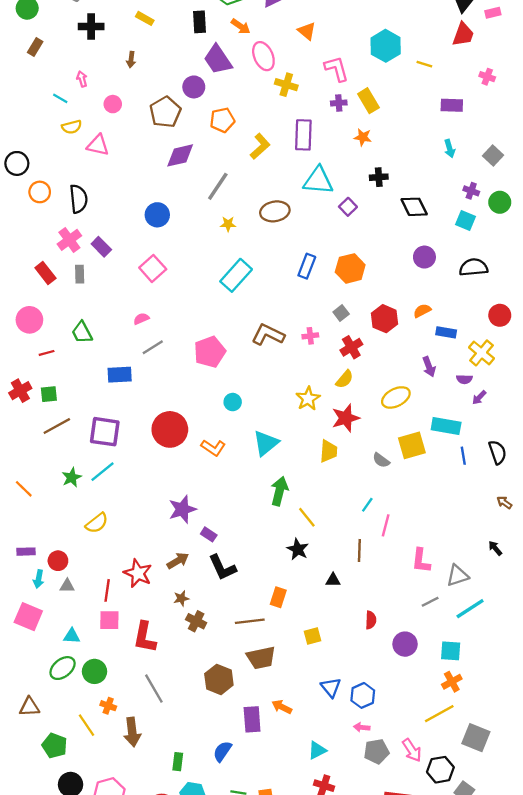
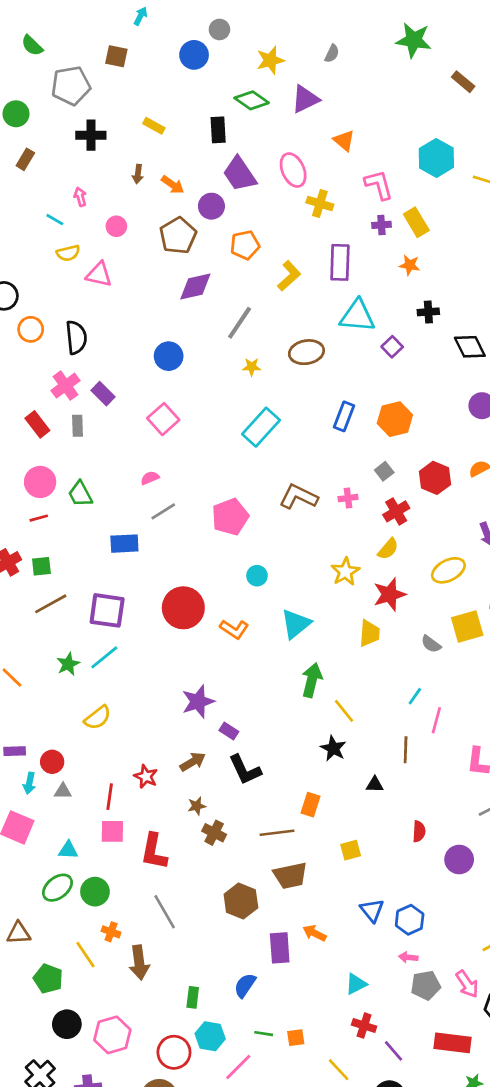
orange arrow: (241, 26) -> (173, 185), moved
pink circle: (29, 320) -> (40, 482), moved
red star: (138, 573) -> (146, 777), size x0.7

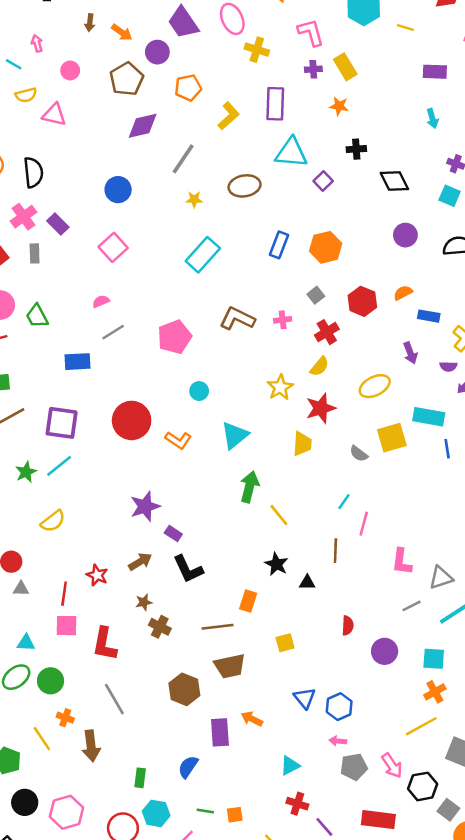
black star: (333, 748) -> (276, 564), moved

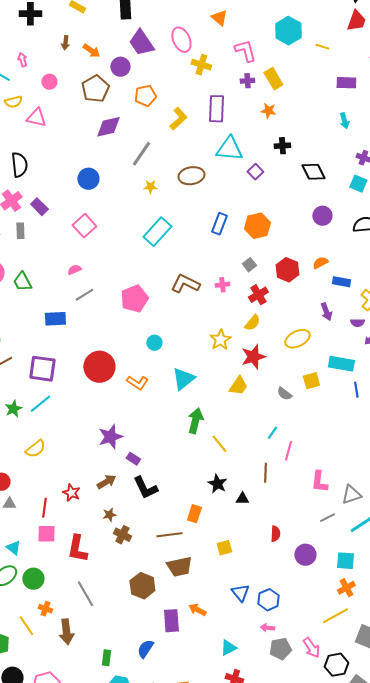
yellow square: (392, 438) -> (311, 381), size x0.7
yellow trapezoid: (302, 444) -> (238, 386), turned 30
cyan triangle: (26, 643) -> (13, 548), turned 35

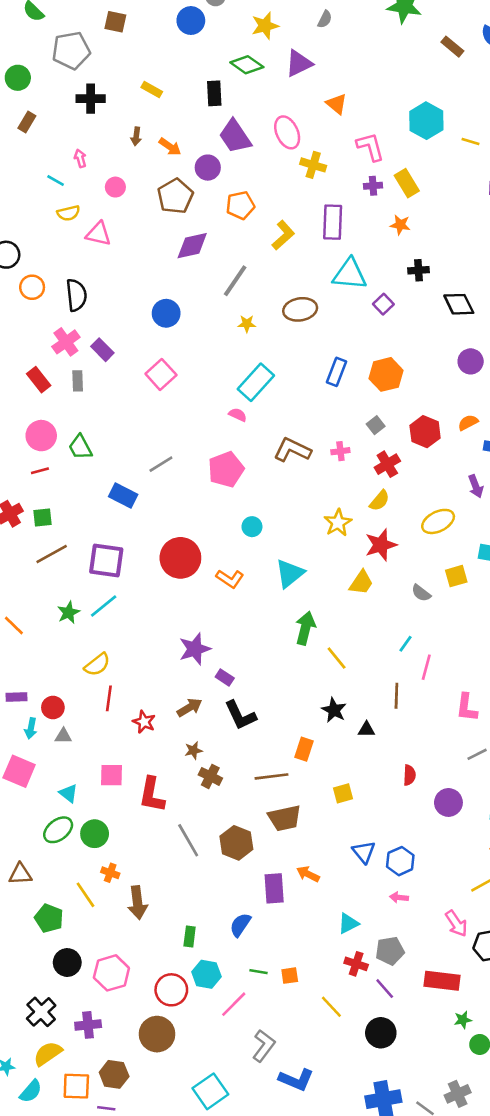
pink semicircle: (74, 270) -> (238, 415), moved, turned 48
blue rectangle: (55, 319) -> (123, 495), turned 30
red line: (44, 508) -> (109, 698), moved
gray line: (85, 594) -> (188, 840), moved
gray pentagon: (280, 649) -> (390, 951), moved

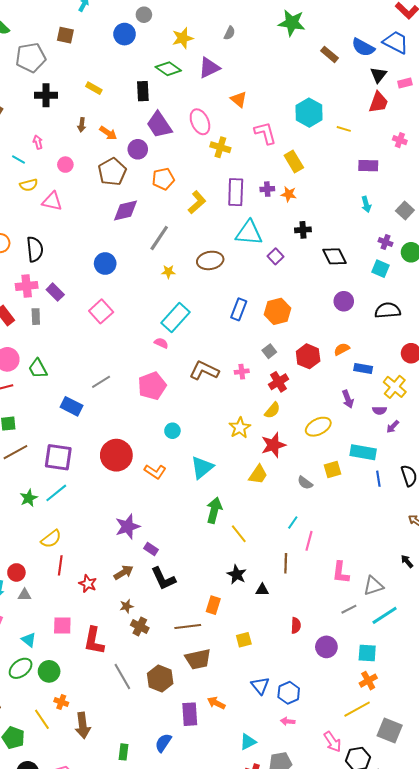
purple cross: (373, 186) -> (267, 189), moved
pink cross: (66, 342) -> (27, 286), turned 30

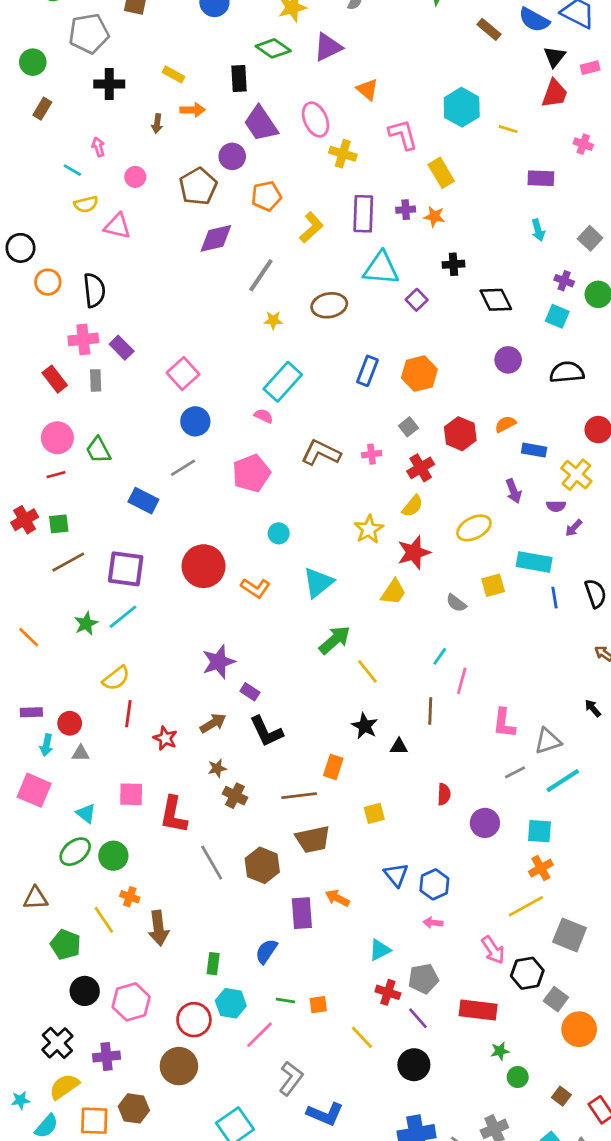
orange arrow: (108, 133) -> (193, 110), moved, turned -36
blue circle: (105, 264) -> (195, 421), moved
green arrow: (214, 510) -> (335, 640), turned 35

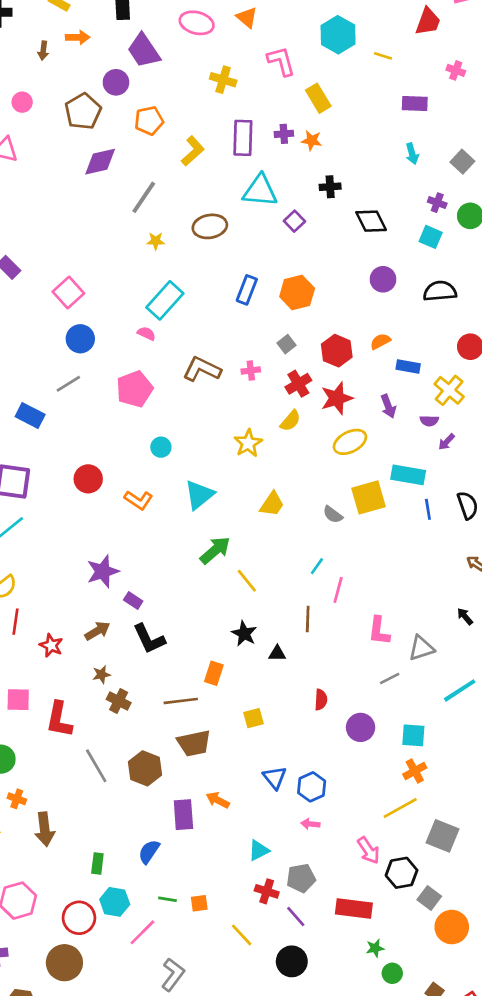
pink ellipse: (316, 120) -> (197, 23), moved, turned -52
red star: (414, 552) -> (337, 398), moved
red circle: (204, 566) -> (88, 479), size x0.7
yellow square: (493, 585) -> (368, 497), size x1.5
cyan line: (563, 781) -> (460, 690), moved

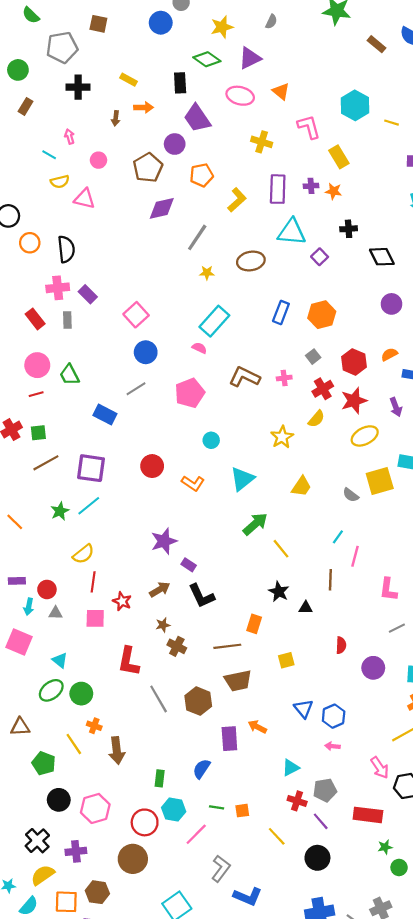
pink square: (18, 700) -> (95, 618), moved

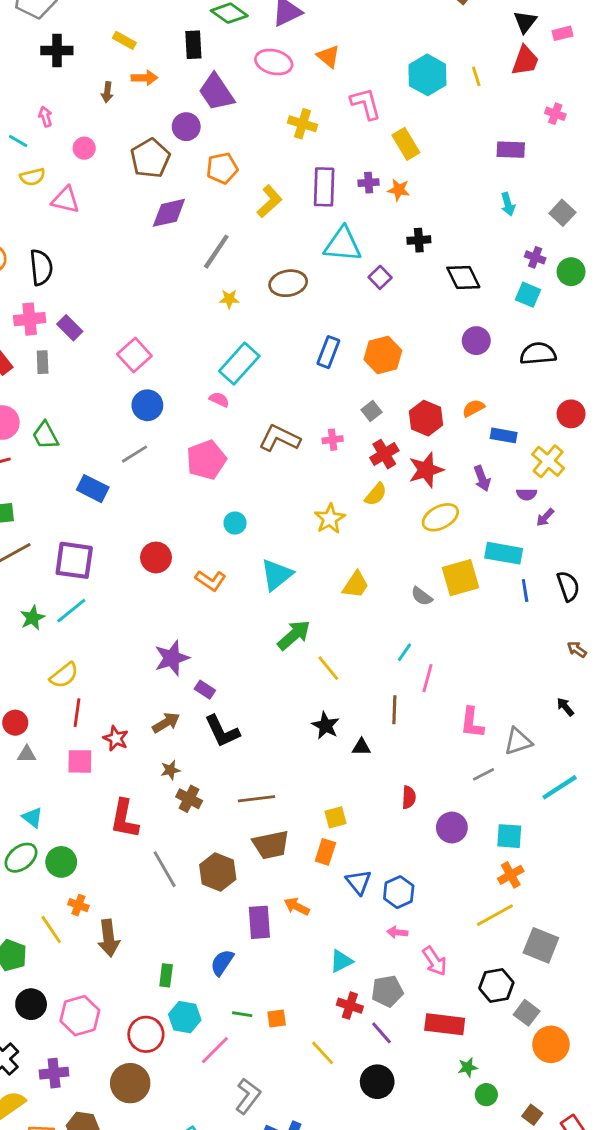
yellow line: (392, 123) -> (476, 76), moved, turned 56
orange rectangle: (254, 624) -> (325, 852), moved
pink arrow: (380, 768) -> (435, 961), moved

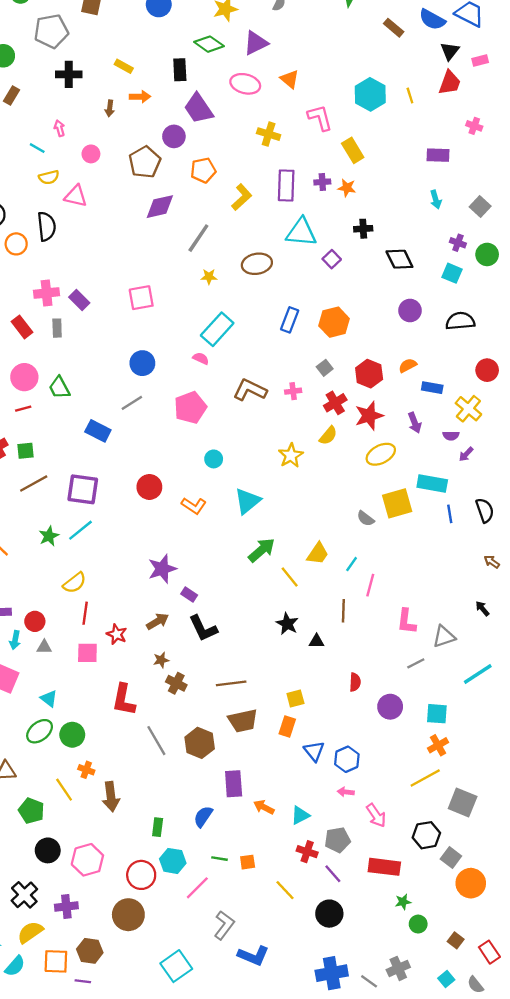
black semicircle: (41, 267) -> (47, 226), moved
pink square: (134, 355) -> (141, 298), moved, turned 32
yellow trapezoid: (356, 585) -> (318, 554), moved
orange arrow: (297, 906) -> (264, 807), moved

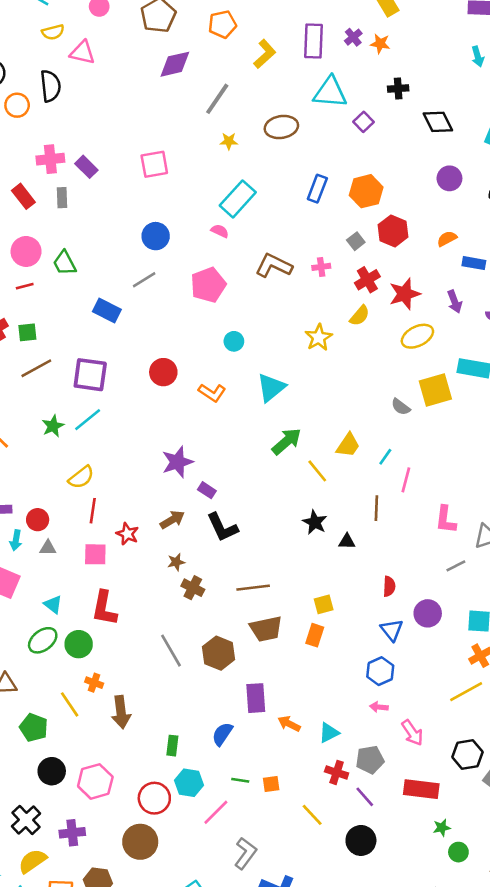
purple cross: (322, 182) -> (353, 37), turned -35
red hexagon: (369, 374) -> (393, 231), moved
red L-shape: (124, 700) -> (104, 608), moved
blue triangle: (314, 751) -> (392, 630), moved

